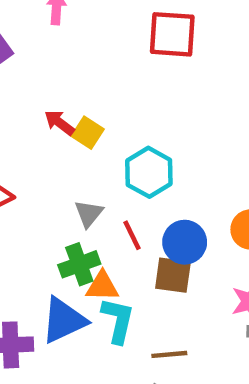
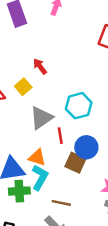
yellow square: (88, 133) -> (23, 87), moved
gray triangle: (89, 214) -> (41, 118), size x1.5
green cross: (79, 264) -> (19, 191), moved

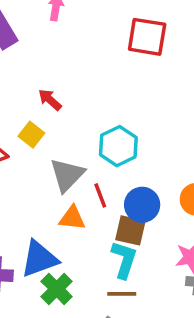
orange triangle: (37, 157) -> (72, 218), moved
cyan L-shape: (40, 177) -> (124, 260), moved
green cross: (19, 191) -> (57, 289), turned -30

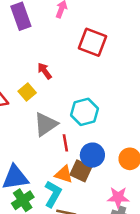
red square: (147, 37) -> (92, 42), moved
orange triangle: (72, 218) -> (64, 174), moved
cyan L-shape: (124, 260) -> (53, 194), moved

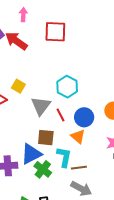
red arrow: (45, 71) -> (16, 41), moved, size x1.6
brown square: (81, 171) -> (46, 138), moved
orange triangle: (64, 174) -> (78, 136), moved, turned 42

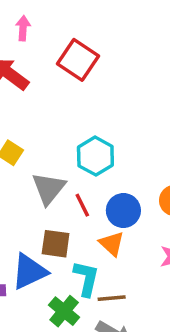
red square: (55, 32) -> (78, 60), turned 30
green cross: (43, 169) -> (64, 311), moved

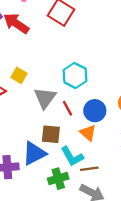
cyan L-shape: (86, 278) -> (72, 156), turned 140
green cross: (64, 311) -> (58, 179), turned 36

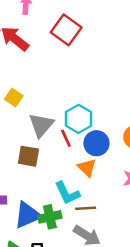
cyan hexagon: (75, 75) -> (78, 119), moved
brown square: (51, 134) -> (28, 156), moved
blue triangle: (34, 153) -> (27, 215), moved

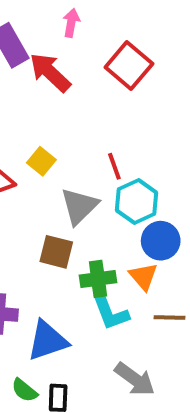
red line: (66, 138) -> (114, 166), moved
brown line: (86, 208) -> (169, 318), moved
green cross: (50, 217) -> (98, 279), moved

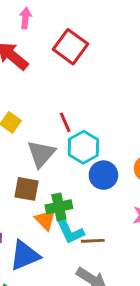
orange triangle: (143, 276) -> (45, 220), moved
brown line: (169, 318) -> (93, 241), moved

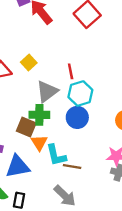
blue circle: (103, 175) -> (77, 117), moved
brown square: (26, 189) -> (26, 127), moved
green cross: (59, 207) -> (39, 115), moved

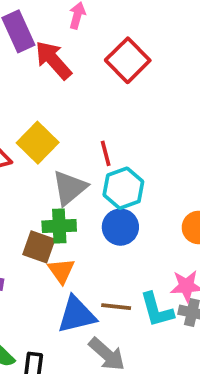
yellow square: (29, 62) -> (38, 143), size x1.5
cyan L-shape: (56, 155) -> (157, 310), moved
blue triangle: (18, 166) -> (76, 315), moved

